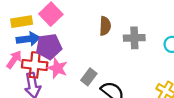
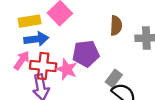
purple pentagon: (49, 47) -> (86, 54), moved
gray rectangle: (89, 77) -> (114, 78), moved

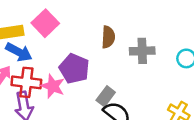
blue arrow: (36, 39) -> (19, 52), turned 35
purple pentagon: (86, 54) -> (74, 69), turned 30

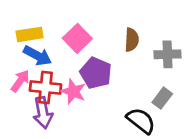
pink square: (45, 23) -> (77, 38), moved
gray rectangle: (106, 96) -> (162, 98), moved

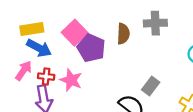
gray cross: (167, 54) -> (155, 23), moved
purple pentagon: (96, 73) -> (91, 48), moved
red cross: (45, 88) -> (46, 77), size x0.6

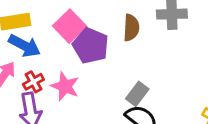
red cross: (46, 77) -> (33, 82), turned -35
gray rectangle: (151, 86) -> (137, 94), moved

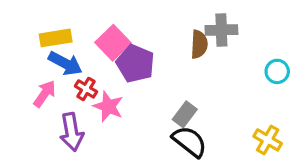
brown semicircle: (131, 28) -> (199, 44), moved
red cross: (33, 82) -> (86, 89), moved, turned -30

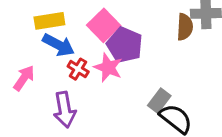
pink arrow: (45, 94) -> (24, 78), moved
pink star: (108, 106) -> (108, 68), moved
gray rectangle: (185, 114) -> (159, 101), moved

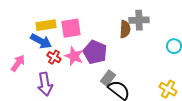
yellow rectangle: (49, 21) -> (46, 25), moved
pink square: (104, 25) -> (71, 28), turned 35
purple pentagon: (125, 45) -> (95, 52), moved

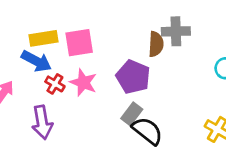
purple pentagon: (95, 52) -> (133, 77), moved

